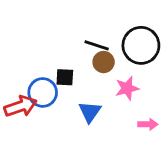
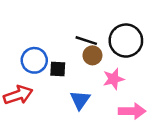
blue circle: (43, 92) -> (34, 60), moved
pink arrow: (148, 124) -> (132, 111), size x1.5

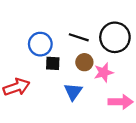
brown circle: (92, 55) -> (84, 62), moved
blue circle: (34, 60) -> (40, 44), moved

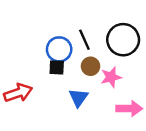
black line: (79, 37) -> (84, 40), turned 48
blue circle: (40, 44) -> (59, 49), moved

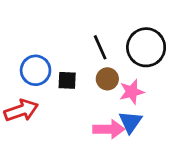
blue circle: (59, 49) -> (36, 70), moved
blue triangle: (78, 98) -> (130, 122), moved
pink arrow: (129, 109) -> (109, 129), moved

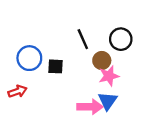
black circle: (146, 47) -> (121, 39), size x0.7
brown circle: (107, 79) -> (102, 60), moved
red arrow: (21, 110) -> (17, 91), size x0.7

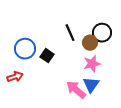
brown circle: (102, 60) -> (90, 43), moved
black square: (55, 66) -> (47, 56), turned 32
pink arrow: (90, 107) -> (76, 90), turned -140

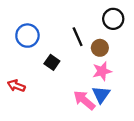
black circle: (102, 33) -> (113, 19), moved
blue circle: (25, 49) -> (27, 36), moved
red arrow: (15, 77) -> (16, 86), turned -140

